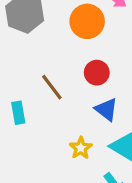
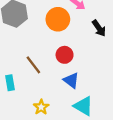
yellow star: (81, 148) -> (41, 107), moved

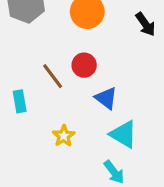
red circle: (65, 55) -> (84, 65), moved

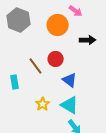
black arrow: (145, 24) -> (88, 40), moved, turned -56
cyan triangle: (123, 134) -> (70, 105), moved

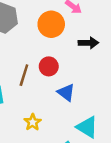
brown line: (36, 66) -> (24, 75), turned 54
cyan triangle: (70, 105) -> (87, 127), moved

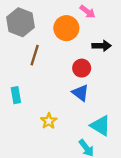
red circle: (49, 66) -> (82, 68), moved
brown line: (24, 75) -> (35, 55), moved

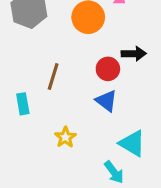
black arrow: (102, 46) -> (134, 54), moved
brown line: (35, 55) -> (53, 76), moved

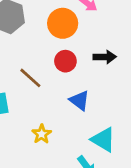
red circle: (108, 69) -> (65, 61), moved
brown line: (53, 76) -> (30, 78), turned -65

